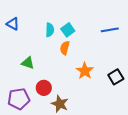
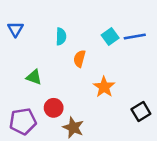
blue triangle: (13, 24) -> (15, 29), turned 32
cyan square: (68, 30) -> (110, 37), moved
black square: (116, 77) -> (141, 112), moved

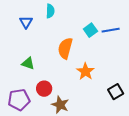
blue triangle: (15, 29) -> (26, 22), moved
cyan semicircle: (61, 37) -> (50, 11), moved
orange semicircle: (79, 59) -> (65, 48), size x1.5

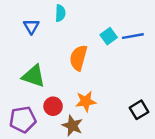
green triangle: (28, 63) -> (34, 76), size x1.5
orange star: (85, 71) -> (86, 101), moved, turned 30

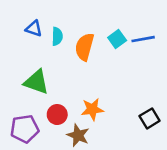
cyan semicircle: (60, 13) -> (57, 36), moved
blue triangle: (31, 26) -> (34, 29), turned -42
orange semicircle: (78, 58) -> (85, 47), moved

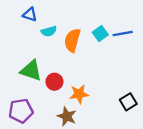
blue triangle: (34, 29) -> (30, 15), moved
cyan semicircle: (57, 36) -> (49, 31), turned 72
red circle: (57, 115) -> (54, 82), moved

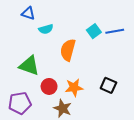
orange semicircle: (72, 40) -> (68, 50), moved
red circle: (54, 82) -> (49, 86), moved
black square: (128, 102) -> (108, 85), moved, turned -35

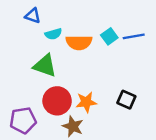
orange semicircle: (68, 50) -> (79, 42), moved, turned -105
green triangle: (29, 66) -> (45, 66), moved
red circle: (49, 86) -> (57, 101), size x1.5

